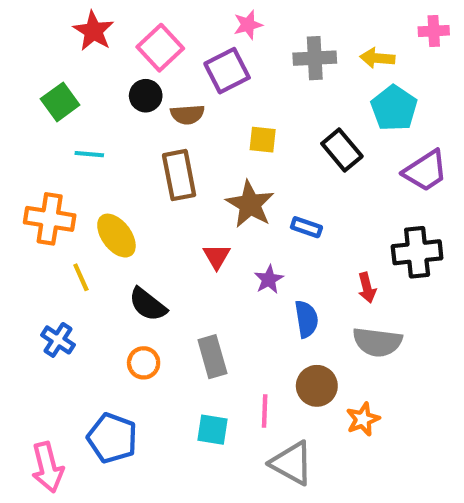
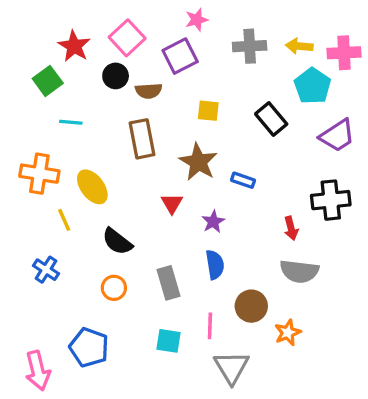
red star: (93, 31) -> (74, 46), moved
pink cross: (434, 31) -> (344, 53), moved, size x1.4
blue semicircle: (306, 319) -> (215, 265), moved
gray triangle: (292, 463) -> (231, 367), turned 30

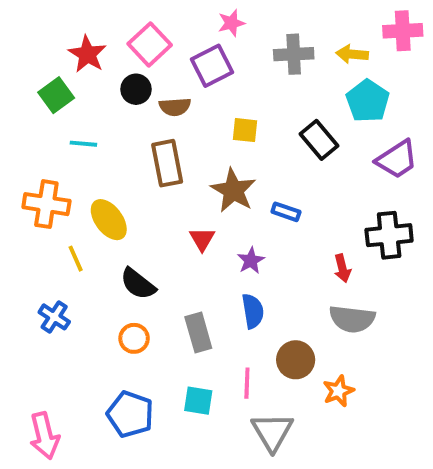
pink cross: (344, 53) -> (403, 31), moved
blue pentagon: (89, 347) -> (130, 414), moved

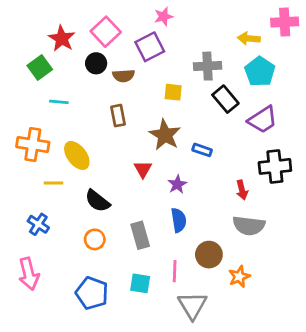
gray cross: (294, 54) -> (208, 66), moved
purple trapezoid: (397, 159) -> (263, 120), moved
brown rectangle: (167, 163) -> (118, 116), size x0.7
yellow line: (76, 259) -> (53, 183), turned -66
pink arrow: (44, 436) -> (29, 274), moved

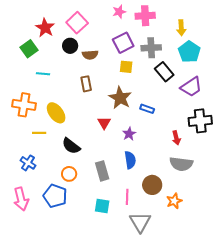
pink cross: (285, 22) -> (145, 16), moved
yellow arrow: (249, 39) -> (181, 28), turned -98
purple square: (150, 47) -> (123, 43), moved
blue pentagon: (92, 293) -> (55, 196), moved

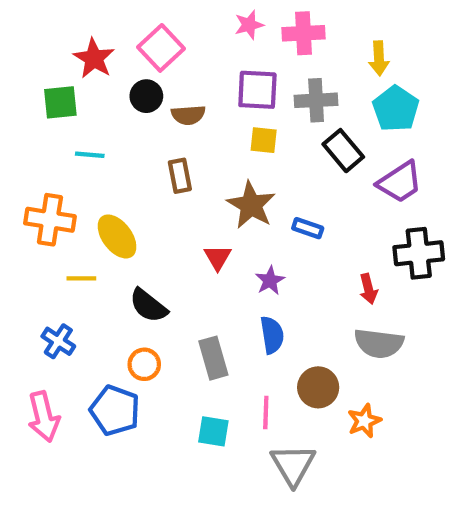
purple square: (123, 43) -> (257, 90), turned 30
green square: (29, 49) -> (60, 102), turned 30

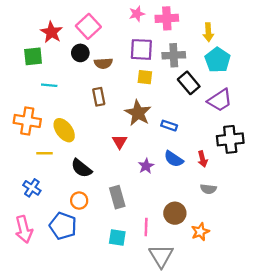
purple star: (270, 280) -> (146, 166), moved
blue semicircle: (272, 335) -> (174, 159), moved, turned 132
gray semicircle: (379, 343) -> (208, 189), size x0.6

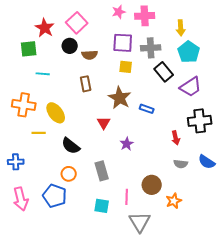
blue semicircle: (174, 159) -> (207, 162), moved
blue cross: (32, 188) -> (16, 162), moved, turned -35

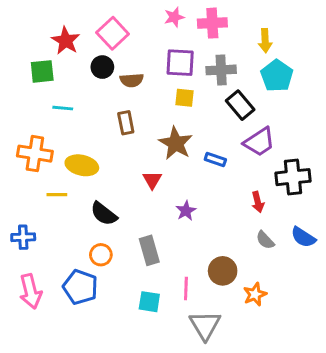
purple trapezoid: (191, 87) -> (259, 142), moved
yellow ellipse: (56, 113) -> (82, 165), turned -40
gray semicircle: (181, 164) -> (265, 240), turned 40

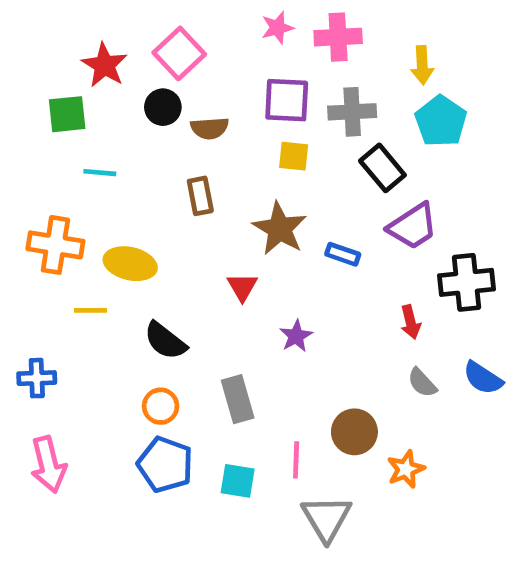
blue pentagon: (80, 287) -> (165, 465), moved

